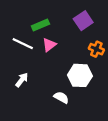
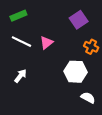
green rectangle: (40, 25) -> (18, 16), moved
white semicircle: (61, 97) -> (88, 98), moved

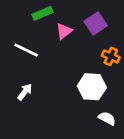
green rectangle: (18, 16) -> (43, 13), moved
pink triangle: (46, 43) -> (64, 31), moved

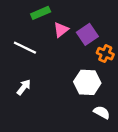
purple square: (96, 24) -> (87, 34), moved

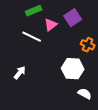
purple square: (87, 34) -> (73, 18), moved
white line: (25, 48) -> (32, 37), moved

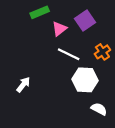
white line: (32, 37) -> (69, 54), moved
orange cross: (88, 45) -> (102, 52), turned 32

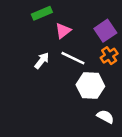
purple square: (85, 21) -> (105, 31), moved
white arrow: (23, 85) -> (42, 61), moved

